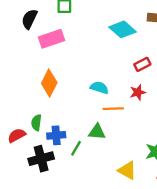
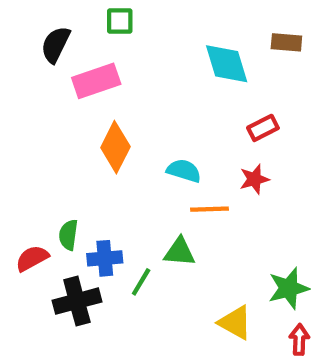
cyan diamond: (123, 29) -> (227, 64), turned 32
orange diamond: (49, 83) -> (115, 147), moved

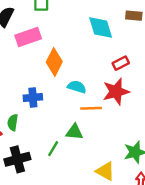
orange diamond: (115, 147) -> (54, 62), moved
red star: (254, 179) -> (116, 92), size x1.6
blue cross: (105, 258) -> (33, 98), moved

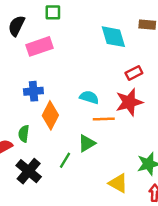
orange diamond: (54, 62) -> (50, 115), moved
blue cross: (33, 98) -> (33, 91), moved
green triangle: (74, 132) -> (87, 143), turned -36
black cross: (17, 159) -> (29, 171), turned -35

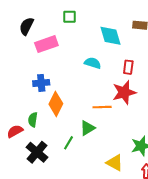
green square: (53, 12) -> (70, 17), moved
red rectangle: (134, 73) -> (128, 67), turned -56
cyan semicircle: (89, 97) -> (93, 63), moved

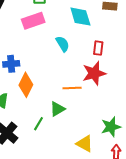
pink rectangle: (46, 44) -> (33, 21), moved
cyan semicircle: (93, 63) -> (63, 44), turned 42

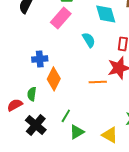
pink rectangle: (33, 21) -> (61, 18), turned -30
green triangle: (57, 109) -> (77, 132), moved

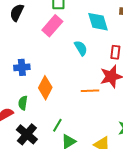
blue cross: (40, 59) -> (22, 67), moved

